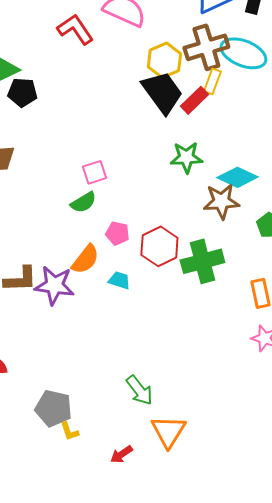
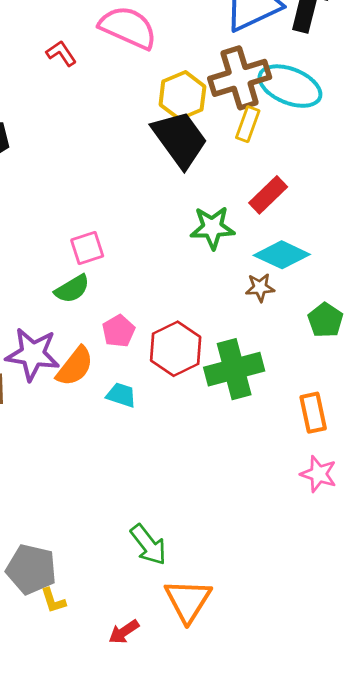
red L-shape: (75, 29) -> (61, 53), size x0.6
red rectangle: (194, 100) -> (268, 195), moved
brown star: (221, 201) -> (260, 287), size x0.6
pink pentagon: (117, 233) -> (118, 331), turned 30
purple star: (54, 285) -> (33, 354), moved

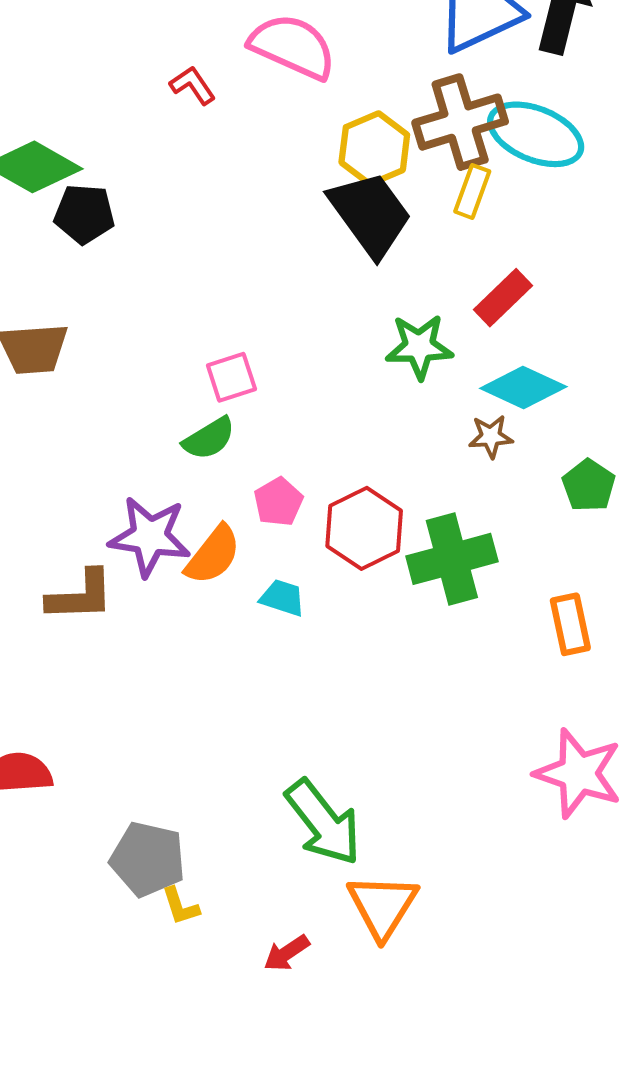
pink star: (319, 474) -> (578, 773), moved, size x1.6
green arrow: (148, 545) -> (323, 822), size x1.4

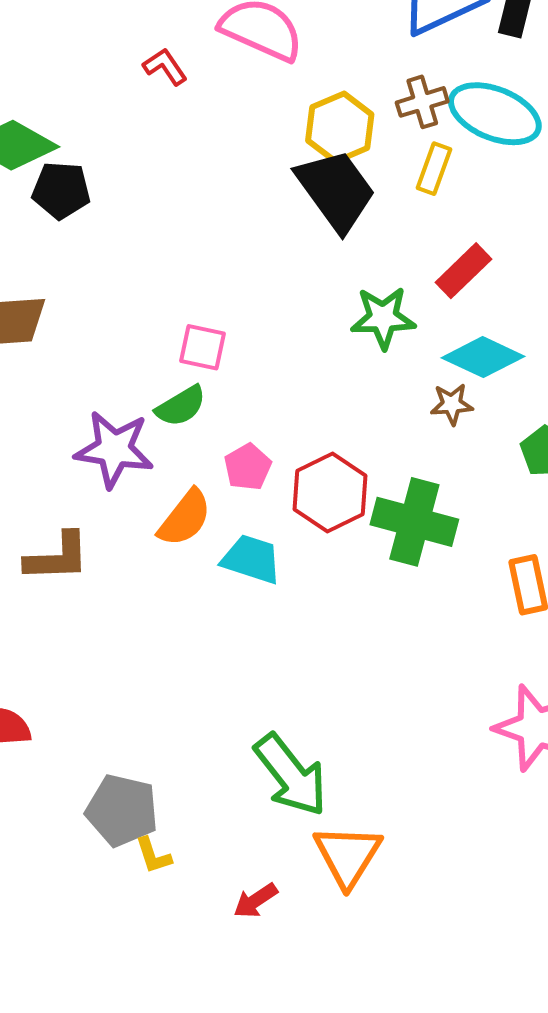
brown cross: (460, 122) -> (422, 102), size x0.6
pink square: (231, 377) -> (202, 347), turned 30
purple star: (150, 537) -> (114, 449), moved
green cross: (452, 559) -> (414, 522), turned 30
cyan trapezoid: (282, 598) -> (252, 559), size x1.4

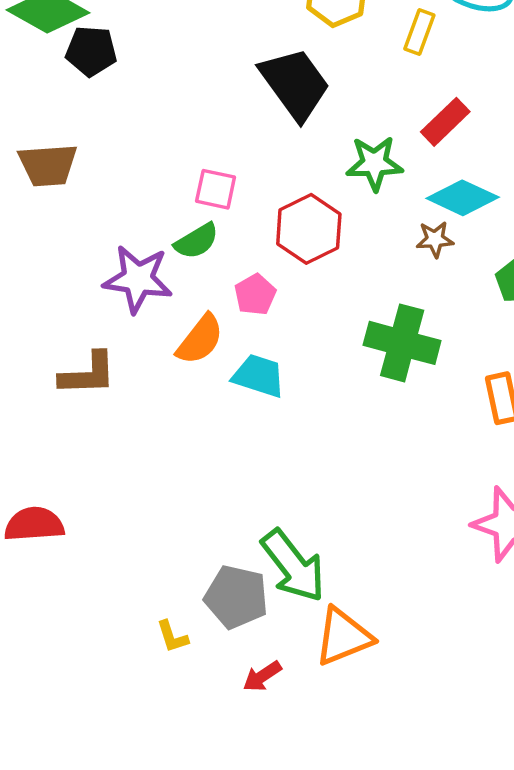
black trapezoid: (336, 190) -> (295, 84), moved
red hexagon: (330, 492) -> (309, 229), moved
gray pentagon: (122, 810) -> (236, 597), moved
orange triangle: (348, 856) -> (343, 637), turned 36

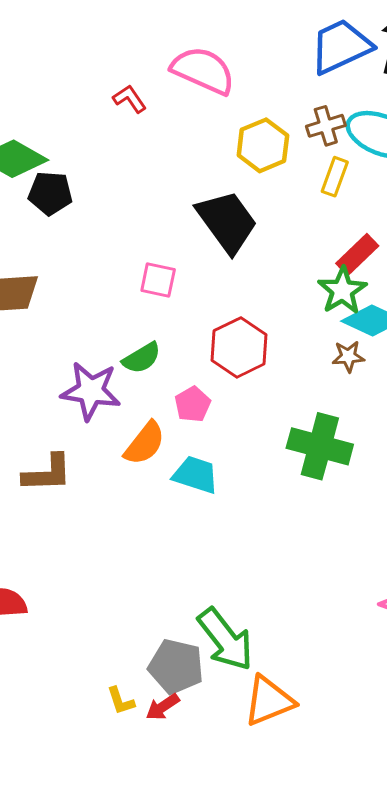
green star: (374, 163) -> (342, 291), moved, turned -30
pink square: (216, 189) -> (158, 280), moved
red arrow: (262, 676) -> (163, 707), moved

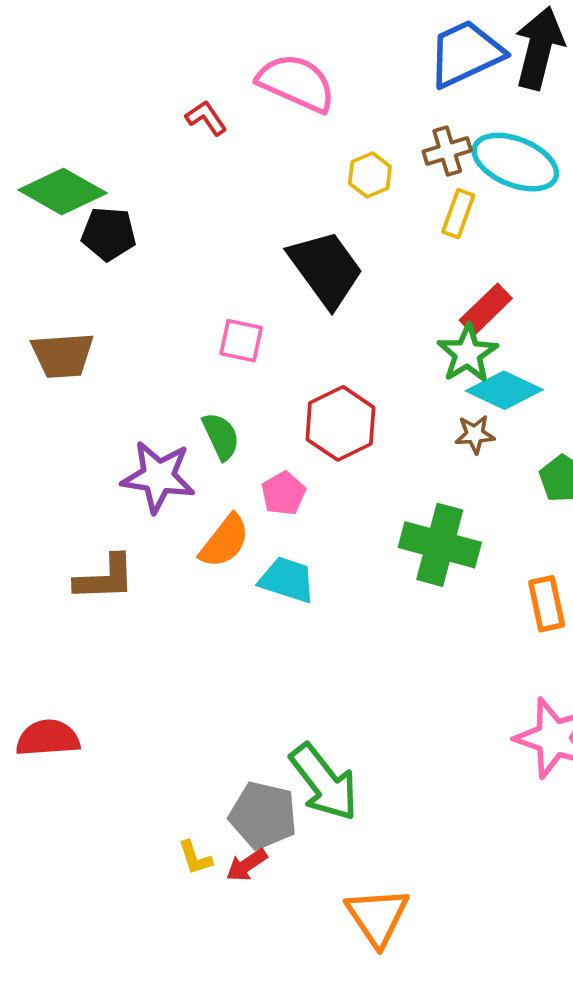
yellow hexagon: (263, 145) -> (370, 175), size x0.7
green semicircle: (142, 358) -> (221, 436), turned -84
orange triangle: (269, 701) -> (377, 917), moved, turned -42

